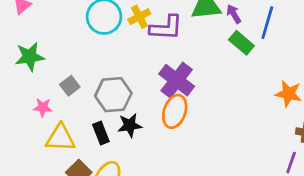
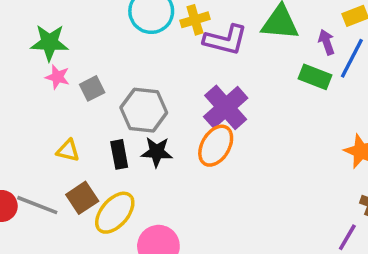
purple arrow: (234, 14) -> (326, 42), moved
green rectangle: (241, 43) -> (315, 77), turned -30
pink star: (43, 107) -> (58, 77), moved
yellow triangle: (60, 138) -> (68, 151), size x0.6

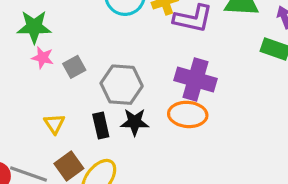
purple cross: (226, 107) -> (195, 80), turned -30
orange ellipse: (216, 146) -> (188, 114), turned 66
yellow triangle: (68, 151) -> (54, 124), turned 45

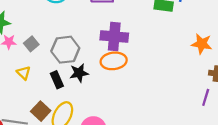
yellow triangle: (54, 124) -> (24, 73), moved

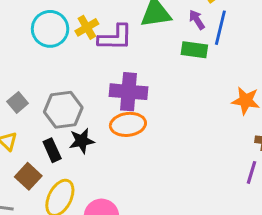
brown square: (41, 111) -> (28, 176), moved

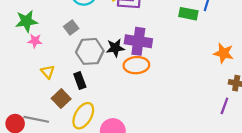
gray square: (18, 102) -> (71, 27), moved
black star: (82, 141) -> (115, 48), moved

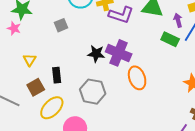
pink star: (35, 41) -> (14, 28), moved
gray hexagon: (90, 51) -> (93, 92), moved
orange ellipse: (136, 65) -> (137, 78), moved, turned 60

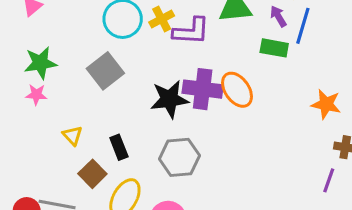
gray square: (61, 25) -> (105, 71), size x1.6
black star: (96, 54) -> (169, 99), size x1.4
orange ellipse: (137, 78) -> (237, 90), moved

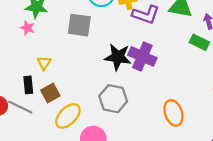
gray square: (105, 71) -> (79, 25), turned 30
orange ellipse: (237, 90) -> (173, 113), moved
black rectangle: (119, 147) -> (28, 85), moved

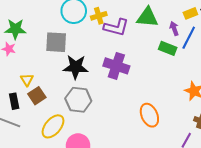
black star: (118, 57) -> (76, 67), moved
brown square: (50, 93) -> (37, 96), moved
gray hexagon: (113, 99) -> (78, 100), moved

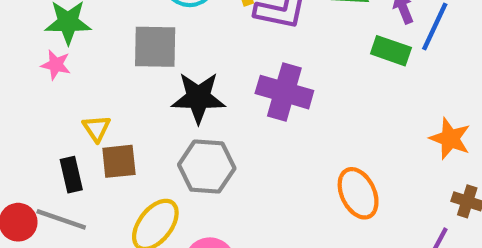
brown square: (37, 96) -> (119, 161), turned 30

